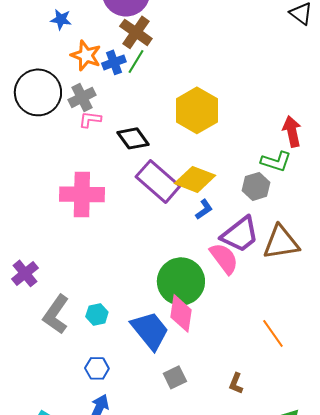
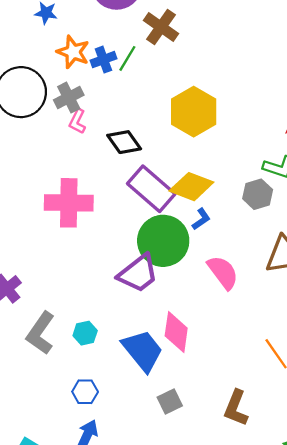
brown cross: (136, 32) -> (161, 27), moved
pink L-shape: (90, 119) -> (77, 121), turned -70
purple trapezoid: (240, 234) -> (138, 273), moved
green circle: (181, 281) -> (163, 241), moved
brown L-shape: (236, 383) -> (236, 408), size x1.6

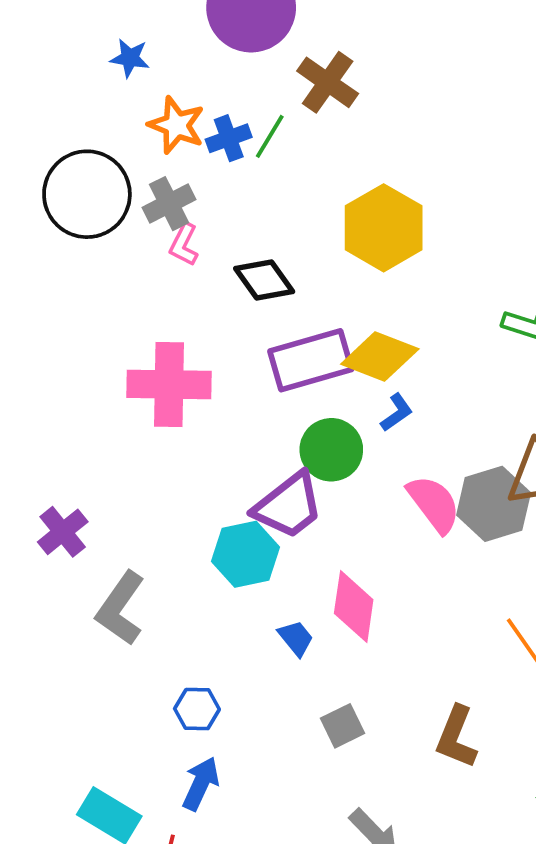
purple rectangle: (151, 189) -> (311, 360), turned -57
gray hexagon: (258, 194) -> (494, 504), moved, size x1.4
green circle: (163, 241) -> (331, 450), size x0.7
cyan hexagon: (85, 333) -> (245, 554), moved, size x1.6
blue trapezoid: (143, 350) -> (296, 638), size x0.5

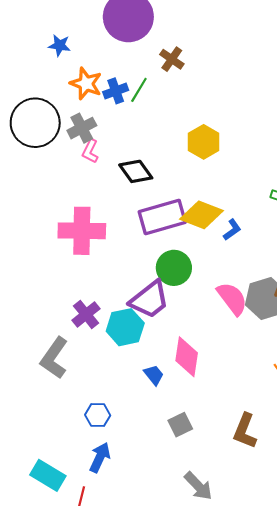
brown cross: (328, 82) -> (172, 59), size x0.7
yellow hexagon: (384, 228) -> (204, 142), size x0.7
blue L-shape: (397, 412) -> (232, 230), moved
purple cross: (63, 532) -> (86, 314), moved

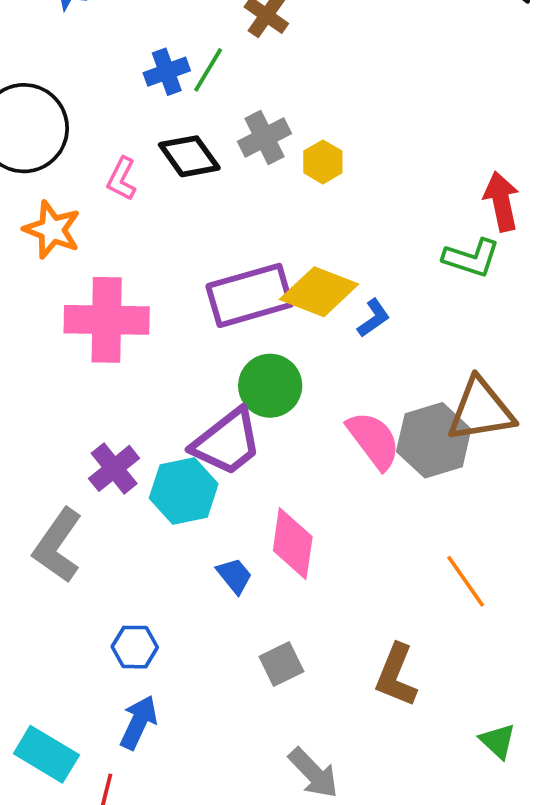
orange star: (86, 84) -> (52, 230), moved
gray cross: (82, 128) -> (265, 138), moved
yellow hexagon: (204, 142) -> (323, 162), size x0.7
black diamond: (136, 171) -> (189, 156), moved

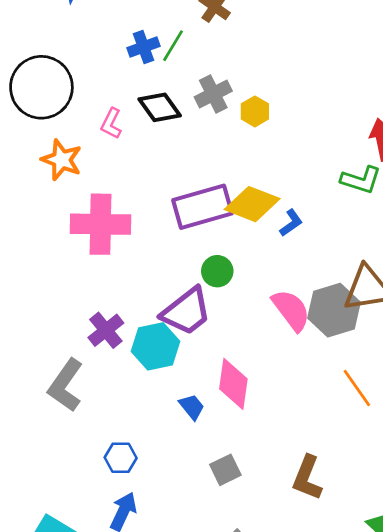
green circle: (270, 386) -> (217, 271), size x0.7
orange line: (466, 581) -> (357, 388), moved

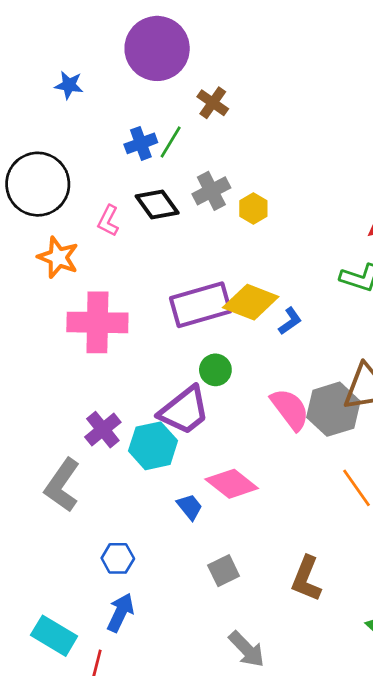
pink diamond: (233, 384) -> (232, 484), turned -60

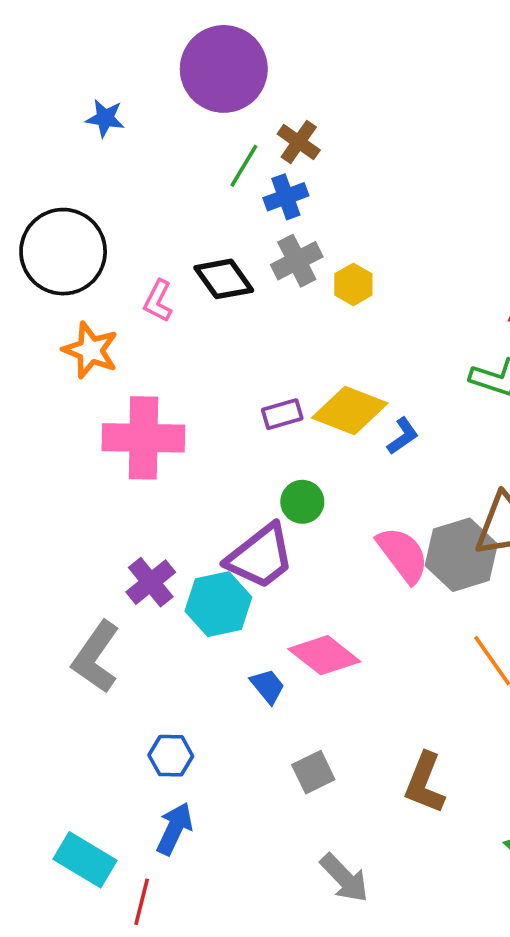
green line: (171, 142) -> (244, 166), moved
blue cross: (141, 143) -> (286, 197), moved
purple rectangle: (200, 305) -> (282, 414), size x0.5

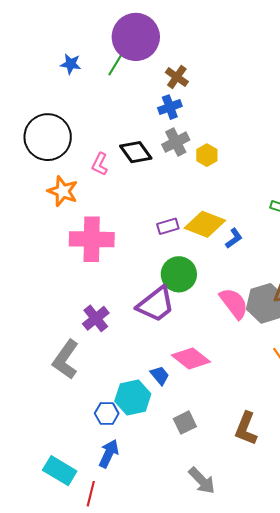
green line: (244, 166) -> (116, 64), moved
green circle: (302, 502) -> (179, 274), size x1.5
cyan hexagon: (218, 604) -> (133, 397), moved

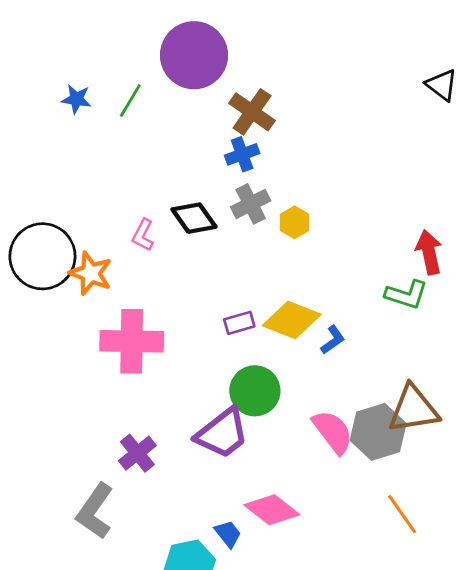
blue star: (71, 64) -> (76, 99), moved
green line: (116, 64) -> (130, 101), moved
brown cross: (177, 77) -> (252, 112), size x1.4
black circle: (48, 137) -> (42, 256), moved

